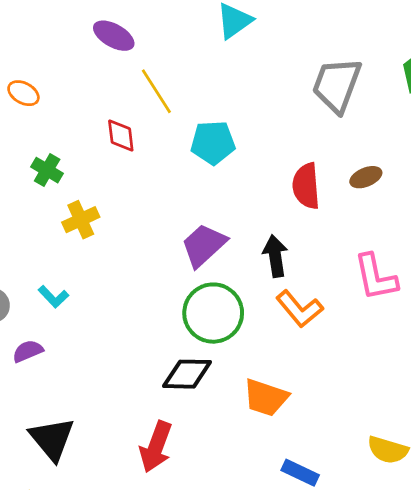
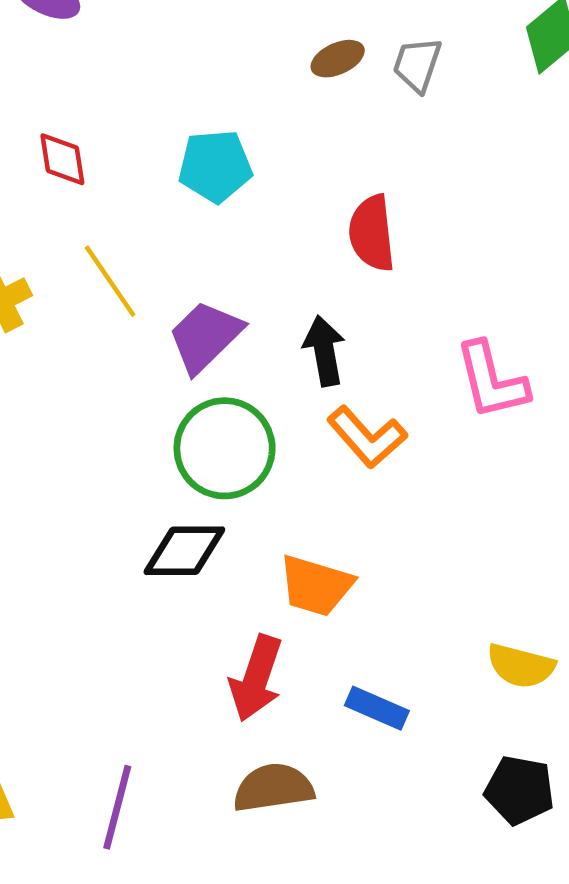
gray trapezoid: (337, 85) -> (417, 64), size x0.6
yellow line: (156, 91) -> (110, 281), moved
brown ellipse: (366, 177) -> (338, 59), moved
red arrow: (156, 447) -> (256, 678), moved

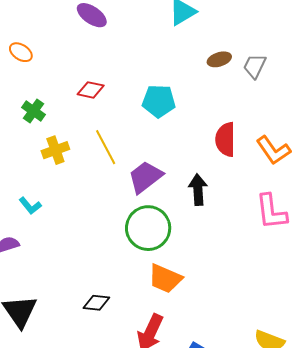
red diamond: (62, 159) -> (91, 90), turned -76
orange L-shape: (367, 437) -> (273, 150), moved
black diamond: (184, 551) -> (96, 303), moved, size x0.7
orange trapezoid: (316, 586) -> (165, 278), moved

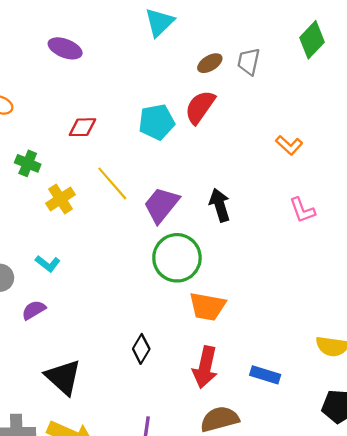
red semicircle: (225, 139) -> (200, 107), moved, turned 48
orange L-shape: (273, 150) -> (289, 145), size x0.7
pink L-shape: (271, 212) -> (302, 210), size x0.7
black diamond: (96, 303) -> (141, 349), turned -52

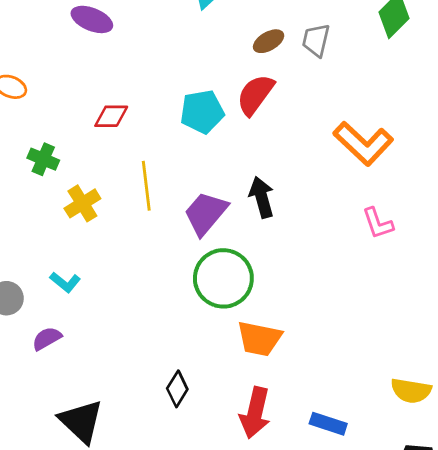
orange L-shape: (289, 145) -> (363, 143), size x1.8
yellow line: (112, 183) -> (146, 186), turned 33
black arrow: (220, 205) -> (262, 197), moved

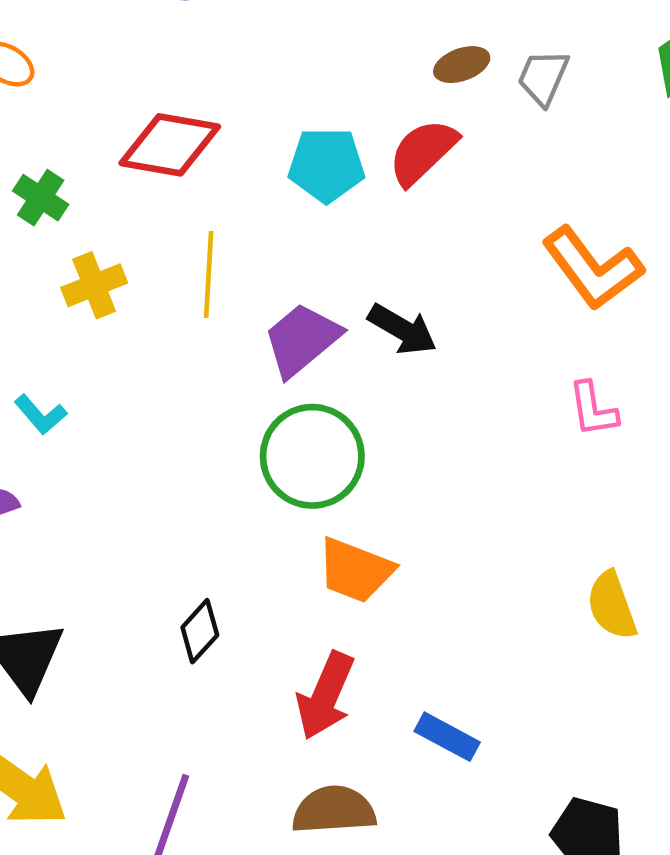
red diamond: (111, 116) -> (170, 145), size x1.6
black arrow: (262, 197) -> (402, 329), turned 126
yellow semicircle: (411, 391) -> (612, 605), moved, turned 51

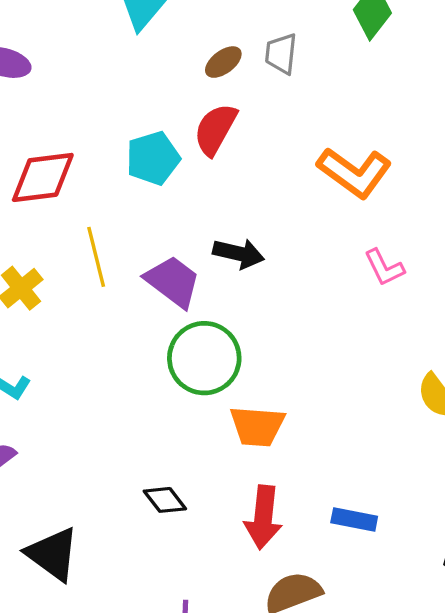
purple trapezoid: (302, 340) -> (173, 281), turned 94
black diamond: (200, 631) -> (165, 500), turned -63

